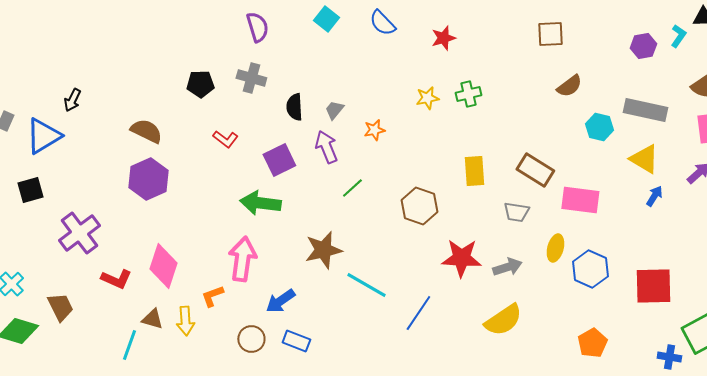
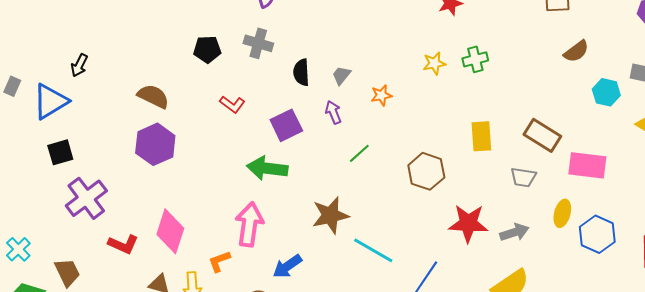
purple arrow: (326, 147) -> (333, 112), size x0.7
black square: (30, 190) -> (60, 152), moved

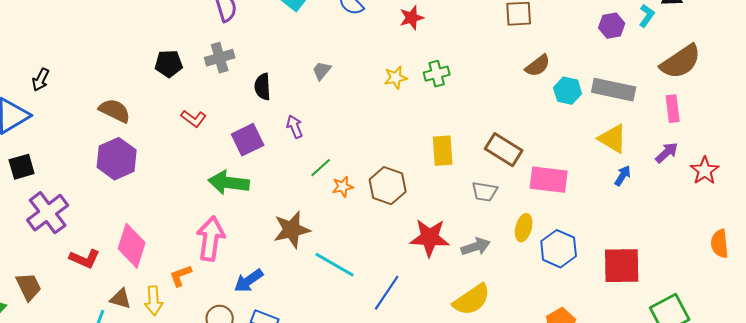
gray cross: (258, 43) -> (220, 58), turned -32
gray trapezoid: (341, 75) -> (322, 71), moved
cyan hexagon: (606, 92) -> (568, 91), moved
orange star: (381, 95) -> (343, 187), moved

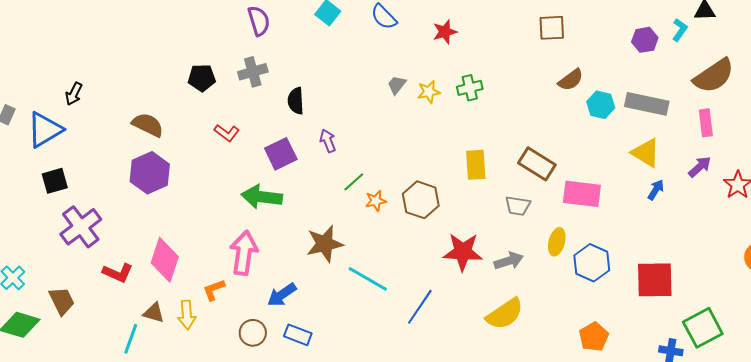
gray trapezoid: (322, 71) -> (397, 85), moved

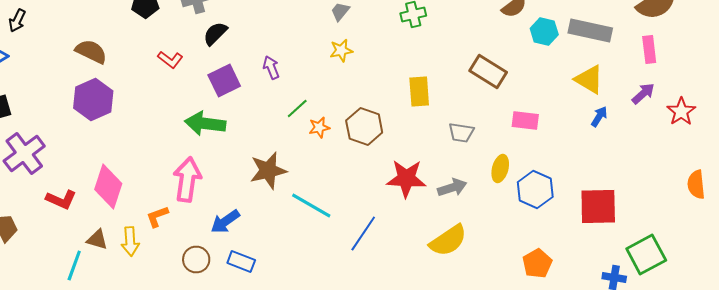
yellow star: (429, 92) -> (341, 50), moved
black semicircle: (296, 101) -> (215, 34), moved, turned 48
brown rectangle: (537, 164) -> (488, 72), moved
pink rectangle: (582, 194) -> (525, 120), size x0.7

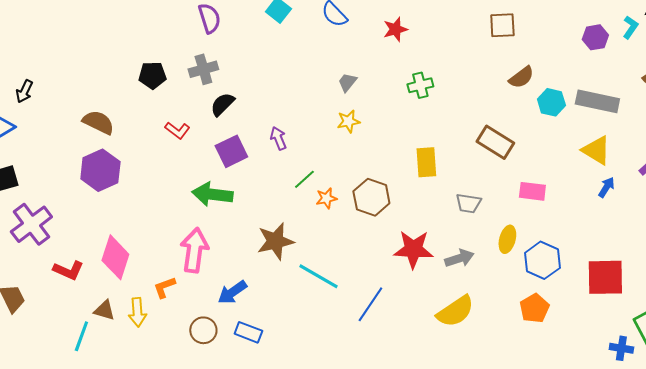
orange pentagon: (537, 264) -> (534, 308), moved

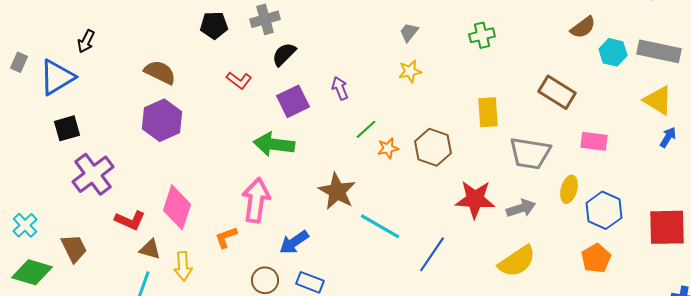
gray trapezoid: (468, 203) -> (530, 153), size x1.6
brown star: (275, 241) -> (337, 191), turned -30
brown triangle: (104, 310) -> (150, 249), moved
yellow arrow: (137, 312) -> (183, 266), moved

